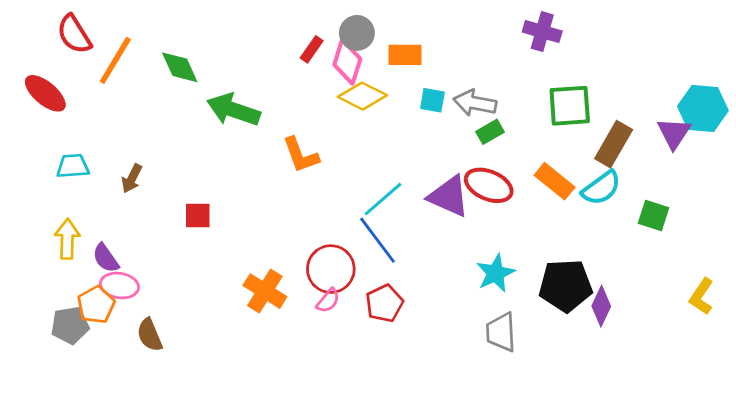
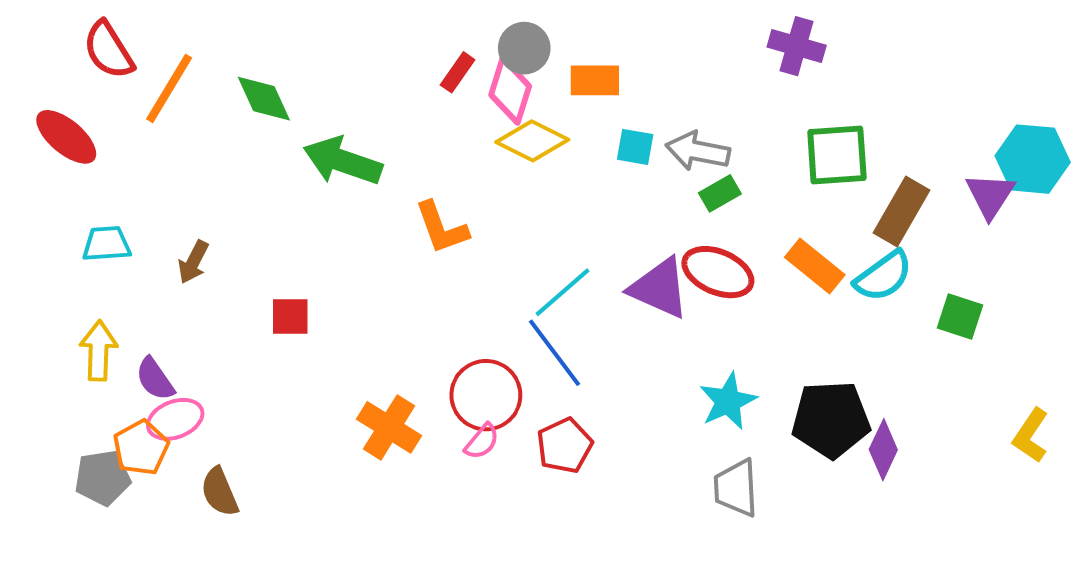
pink ellipse: (119, 286) -> (175, 419), turned -30

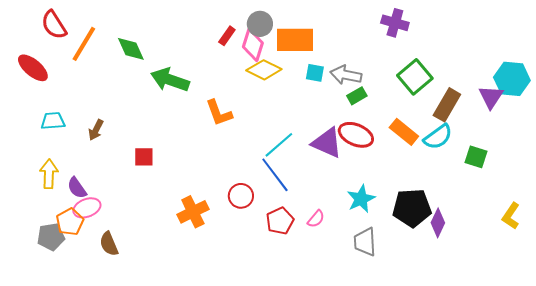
orange rectangle: (595, 80) -> (295, 40), size x1.5
green square: (837, 155) -> (415, 77), turned -36
red circle: (486, 395) -> (241, 196), size x0.7
orange cross: (389, 427) -> (193, 212), turned 32
pink semicircle: (482, 442) -> (316, 219), moved

